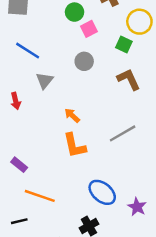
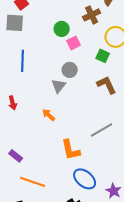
blue line: (28, 51) -> (23, 61), turned 60
gray triangle: (44, 81) -> (59, 86), moved
orange arrow: (72, 115) -> (49, 115), moved
orange L-shape: (75, 145) -> (71, 150), moved

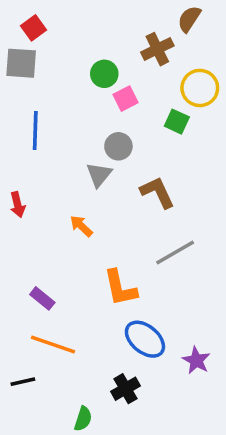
brown L-shape: (107, 85) -> (157, 192), moved
purple rectangle: (16, 156) -> (42, 298), moved

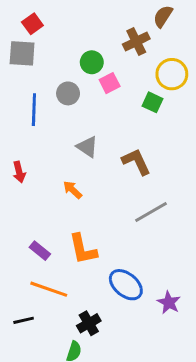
gray circle: (118, 146) -> (68, 93), moved
gray triangle: (99, 175) -> (87, 147), turned -35
orange L-shape: (120, 288) -> (83, 249), moved
black cross: (126, 389) -> (89, 323), moved

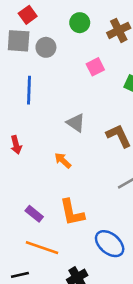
green circle: (92, 62) -> (80, 23), moved
gray circle: (68, 93) -> (46, 47), moved

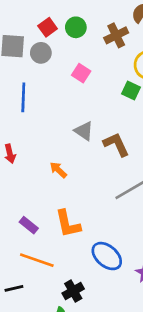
red square: (28, 15) -> (48, 27), moved
pink square: (95, 67) -> (81, 73), moved, turned -30
gray triangle: (76, 123) -> (84, 131), moved

